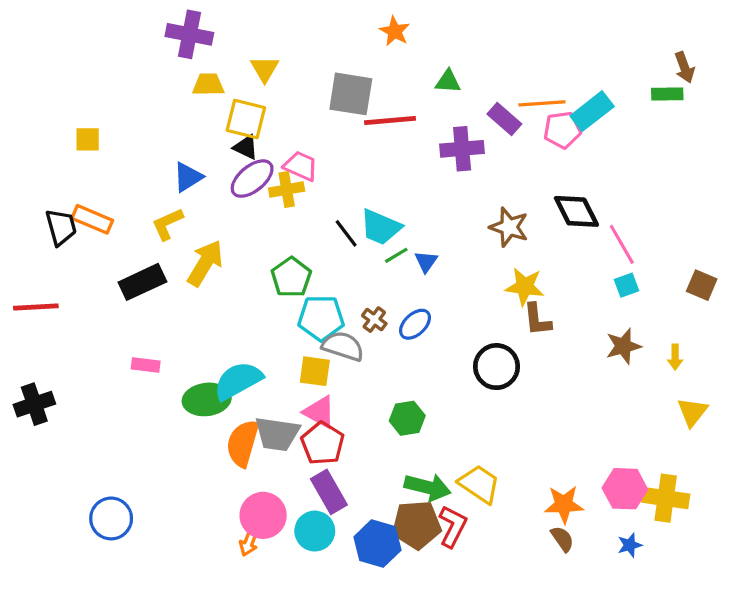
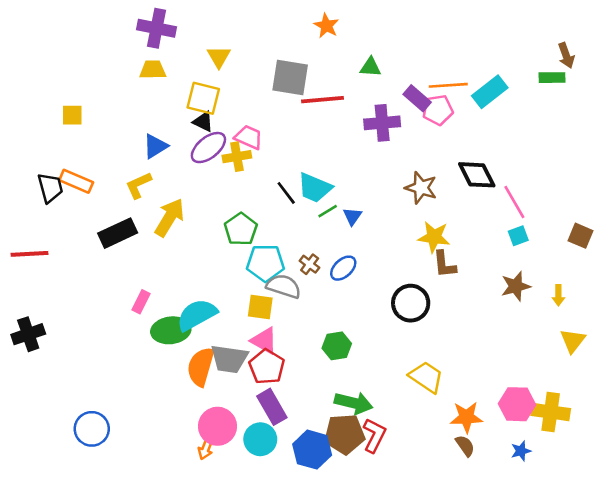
yellow trapezoid: (208, 85) -> (153, 70), moved
pink pentagon: (562, 130) -> (438, 110), moved
pink rectangle: (146, 365) -> (141, 302), moved, turned -70
yellow trapezoid: (479, 484) -> (426, 377), moved

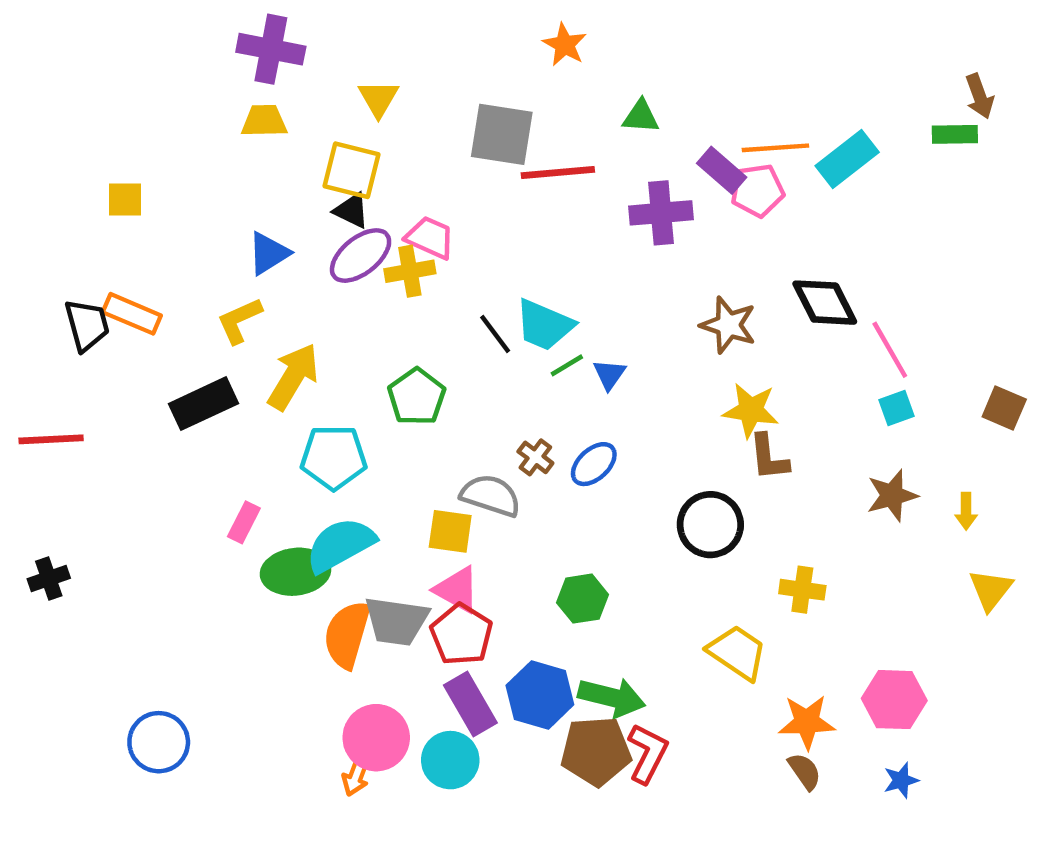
cyan pentagon: (265, 263) -> (334, 457), moved
black cross: (28, 334) -> (49, 578), size x0.7
yellow cross: (551, 412) -> (802, 590), moved, size x0.7
blue hexagon: (312, 450) -> (540, 695), moved

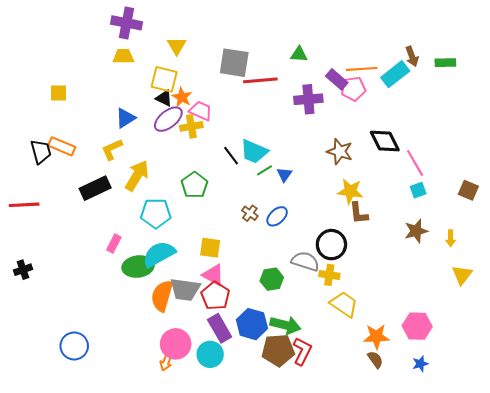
orange star: (565, 45) -> (182, 97), moved
brown arrow: (979, 96) -> (412, 56), moved
gray semicircle: (491, 495) -> (305, 261), moved
yellow cross: (802, 590) -> (329, 275), moved

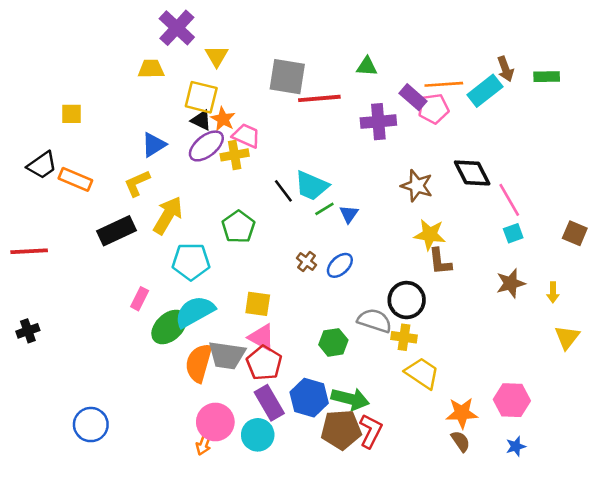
purple cross: (127, 23) -> (177, 28), moved, turned 32
black trapezoid: (41, 152) -> (42, 165), moved, turned 70
green ellipse: (138, 267) -> (169, 327), turned -36

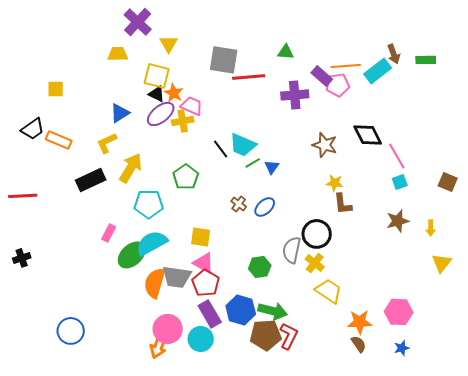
yellow star: (430, 235) -> (335, 183), size x0.7
gray semicircle: (375, 321) -> (292, 250), turned -96
yellow cross: (404, 337) -> (315, 263), turned 30
orange arrow: (204, 444) -> (159, 346), size x1.4

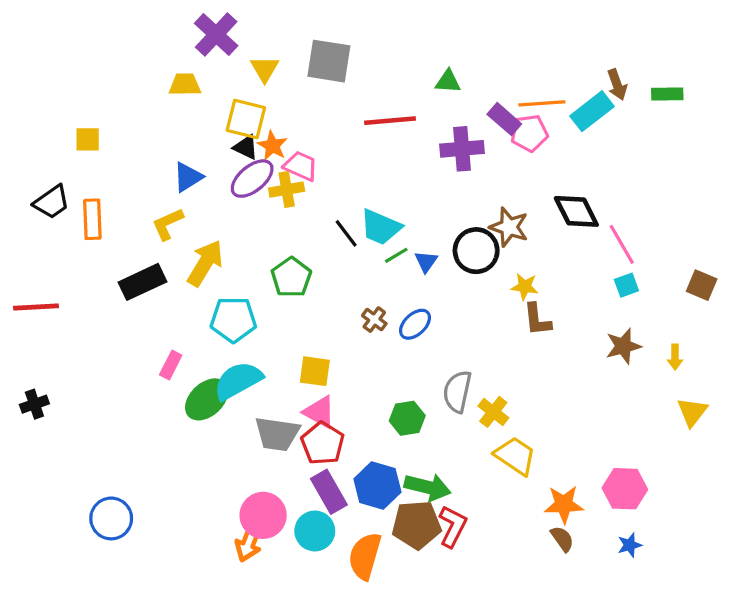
gray square: (224, 60) -> (329, 61), moved
orange rectangle: (59, 140) -> (92, 219), turned 65
black circle: (317, 234) -> (476, 251), moved
orange semicircle: (155, 283) -> (365, 556), moved

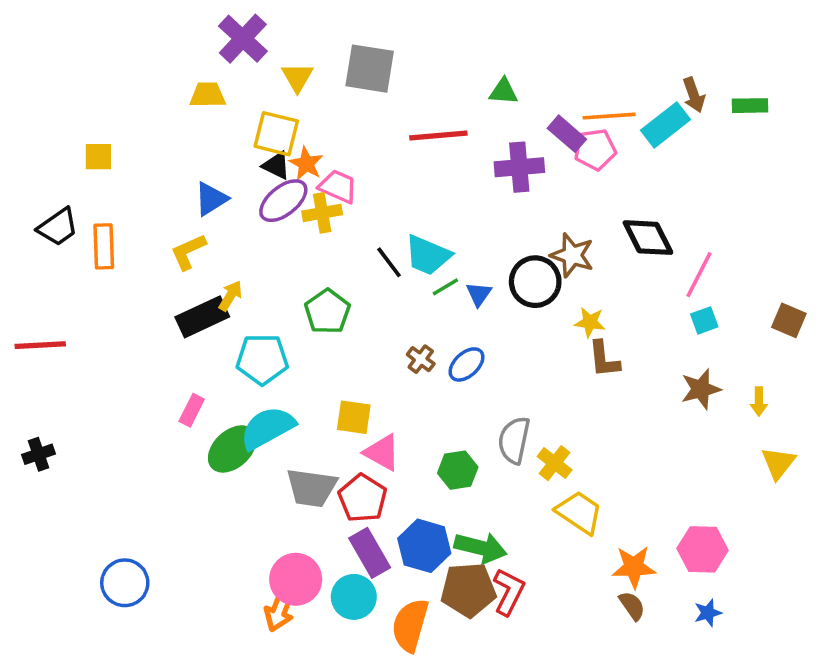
pink line: (622, 244) -> (699, 275), turned 57
yellow arrow: (205, 263) -> (230, 296), size x0.6
black rectangle: (142, 282) -> (202, 317), moved
pink triangle: (319, 412) -> (382, 452), moved

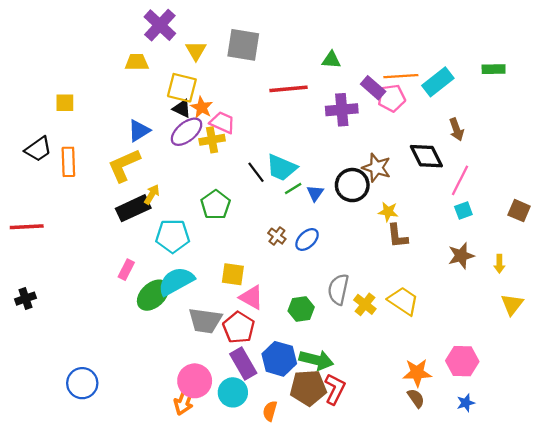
brown arrow: (694, 95) -> (456, 129), moved
yellow L-shape: (188, 252) -> (124, 165), size x1.4
yellow trapezoid: (579, 512) -> (403, 301), moved
orange semicircle: (410, 625) -> (270, 411), size x0.6

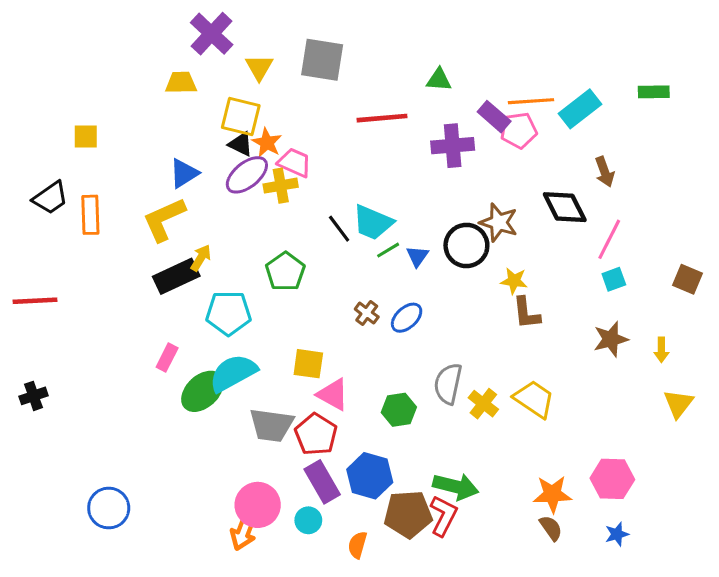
green arrow: (316, 360) -> (456, 487), moved
cyan circle: (233, 392) -> (308, 520), size x0.7

